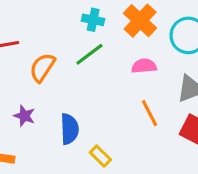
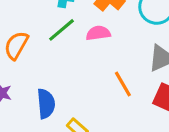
pink semicircle: (144, 66) -> (98, 33), moved

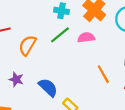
blue semicircle: (46, 104) -> (48, 87), turned -42

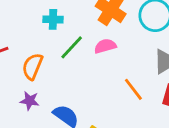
cyan cross: (62, 11) -> (53, 19), moved
purple star: (16, 79) -> (30, 101), moved

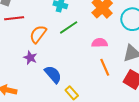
pink semicircle: (105, 46) -> (100, 43), moved

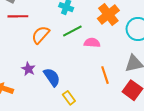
pink semicircle: (100, 43) -> (92, 43), moved
purple star: (30, 58) -> (28, 69), moved

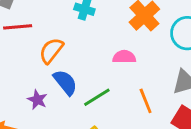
green line: (72, 31) -> (97, 97), moved
blue semicircle: (52, 77) -> (65, 82), moved

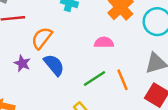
green line: (97, 97) -> (94, 78), moved
purple star: (37, 100) -> (22, 63), moved

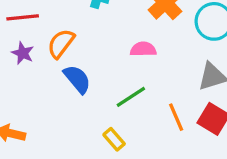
purple star: (22, 63) -> (23, 53), moved
orange line: (123, 80) -> (176, 117), moved

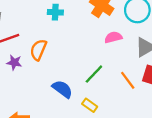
pink semicircle: (143, 49) -> (113, 37), moved
blue semicircle: (77, 79) -> (62, 89), moved

